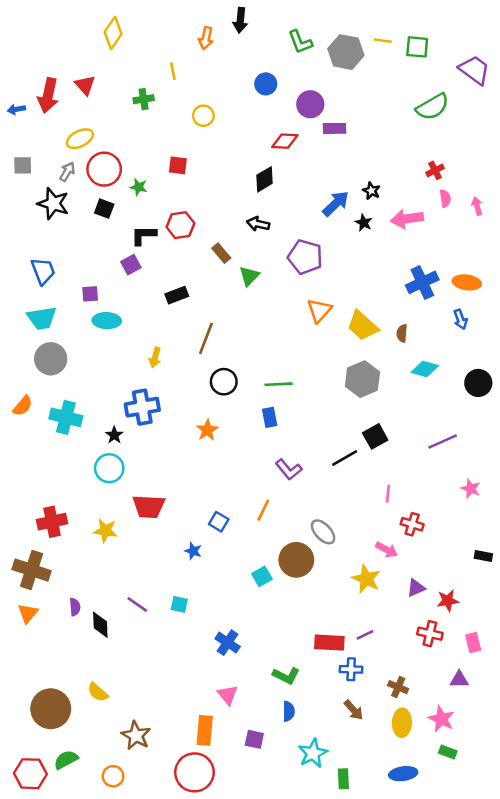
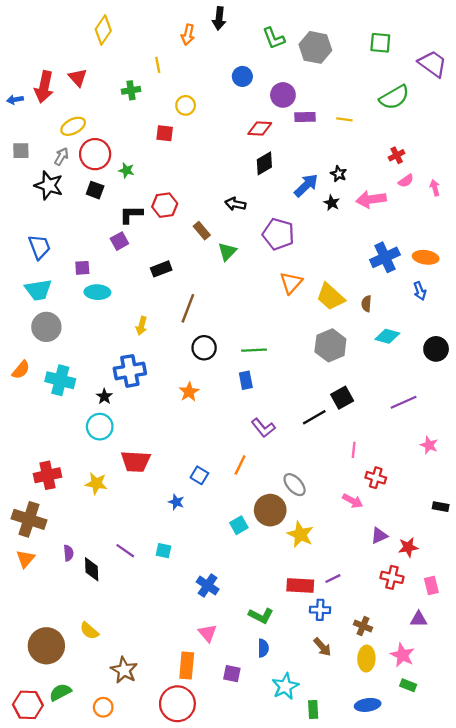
yellow line: (383, 41) -> (344, 119), moved
red square: (178, 165) -> (165, 133), moved
black diamond: (264, 179) -> (264, 163), moved
pink semicircle: (445, 198) -> (406, 181), turned 63
yellow star: (366, 579) -> (300, 534), moved

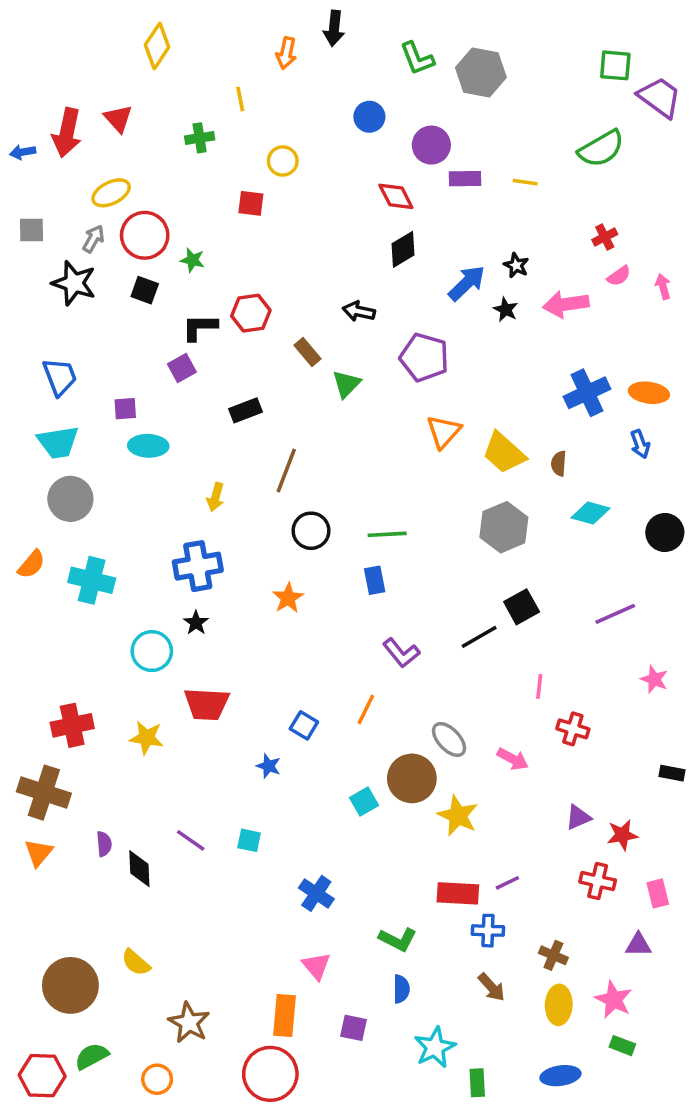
green square: (380, 43) -> (615, 65), moved
red diamond: (260, 129) -> (396, 196), turned 60
black star: (104, 396) -> (196, 623), moved
pink arrow: (353, 501) -> (513, 759), moved

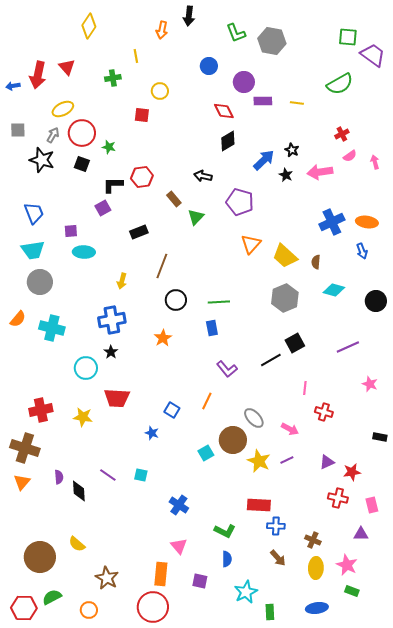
purple line: (507, 883) -> (287, 460), moved

